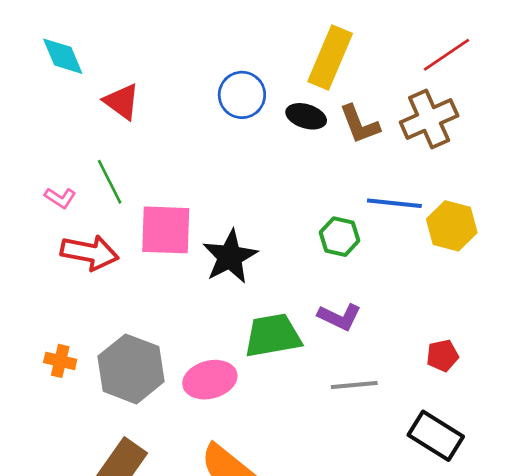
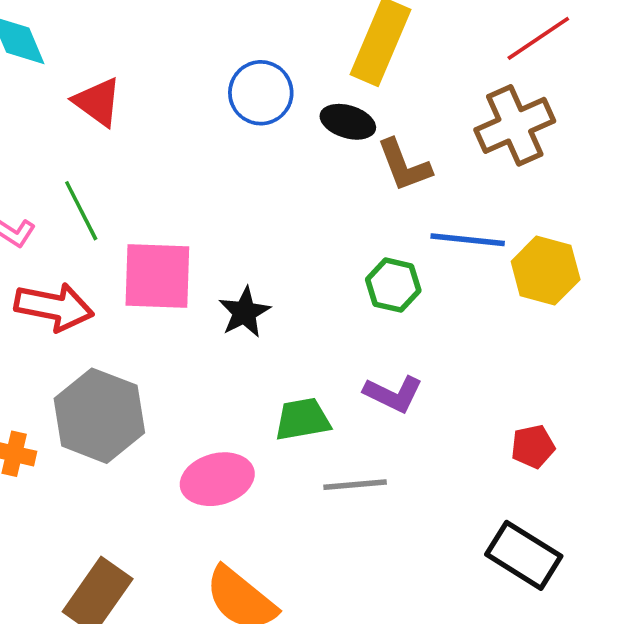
brown L-shape: (360, 124) -> (404, 165), moved
black star: (230, 257) -> (244, 312), size x0.7
green trapezoid: (273, 336) -> (303, 419), size x0.7
gray hexagon: (131, 369) -> (99, 416), moved
gray line: (354, 385) -> (355, 485), moved

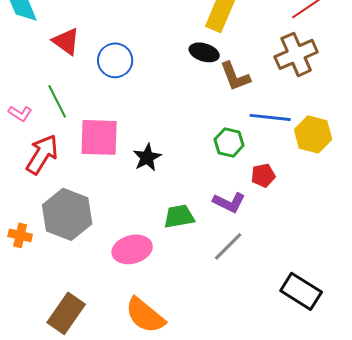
blue circle: (261, 93) -> (115, 60), moved
red arrow: (54, 307) -> (42, 154), turned -69
red pentagon: (533, 446) -> (263, 175), moved
gray line: (355, 485) -> (228, 246), moved, turned -40

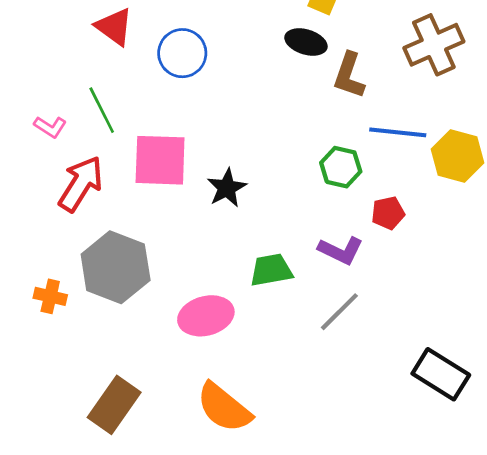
brown L-shape: (235, 76) -> (349, 75), turned 40

